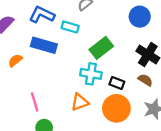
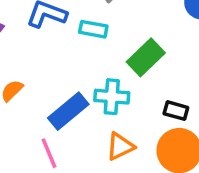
blue rectangle: (44, 45) -> (68, 111), moved, turned -50
cyan cross: (91, 74) -> (112, 97), moved

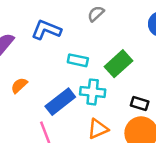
cyan rectangle: (93, 29) -> (78, 60), moved

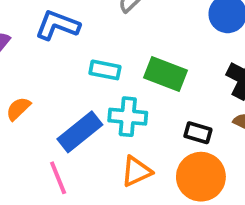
green rectangle: (118, 64) -> (166, 74), turned 64

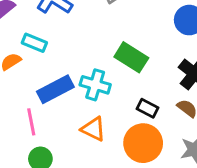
cyan rectangle: (105, 70) -> (34, 43), moved
orange triangle: (136, 171) -> (93, 129), turned 40

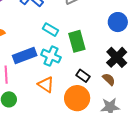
cyan rectangle: (34, 43) -> (50, 30), moved
green rectangle: (131, 57) -> (77, 41), turned 35

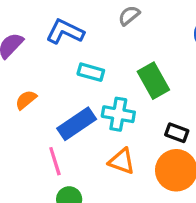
cyan rectangle: (50, 30) -> (91, 72), moved

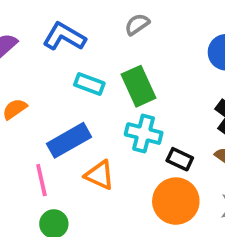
green rectangle: (153, 81) -> (138, 86), moved
cyan cross: (118, 114) -> (144, 134), moved
orange triangle: (122, 161) -> (100, 175), moved

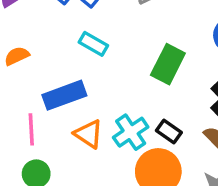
green rectangle: (138, 86) -> (168, 64), moved, turned 42
cyan cross: (144, 134) -> (131, 132), moved, turned 32

